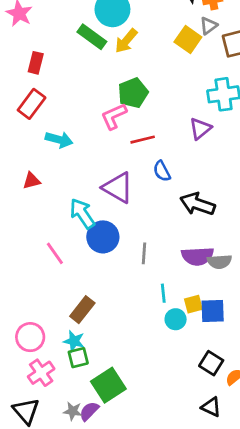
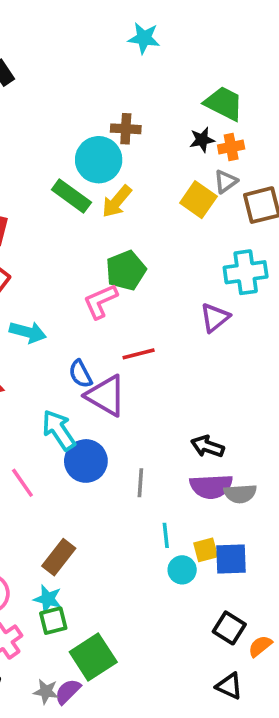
red line: (143, 140) -> (139, 354), moved
blue semicircle: (162, 171) -> (80, 374), moved
black arrow: (197, 204) -> (208, 446), moved, size x0.7

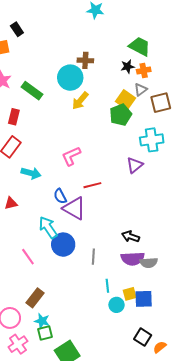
green rectangle: (71, 196) -> (32, 91), moved
green pentagon: (126, 270) -> (121, 115), moved
brown rectangle: (59, 557) -> (35, 298), moved

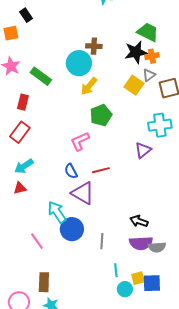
black star: (128, 66) -> (136, 52), size x1.6
green pentagon: (121, 115) -> (101, 115), moved
cyan arrow: (31, 173) -> (24, 166), moved, turned 132
blue semicircle: (60, 196) -> (71, 171), moved
brown rectangle: (35, 298) -> (44, 282), turned -36

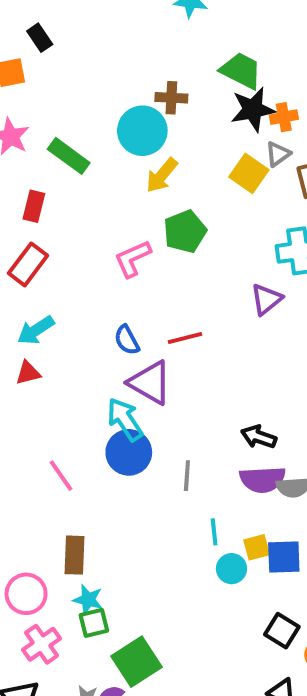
green trapezoid: (148, 32) -> (241, 71), moved
pink L-shape: (80, 141) -> (133, 259), moved
cyan arrow: (57, 212) -> (125, 419), moved

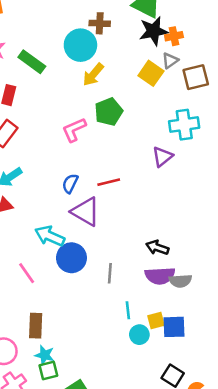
blue semicircle: (127, 340) -> (70, 183), turned 54
cyan arrow: (125, 419) -> (50, 236), moved, turned -32

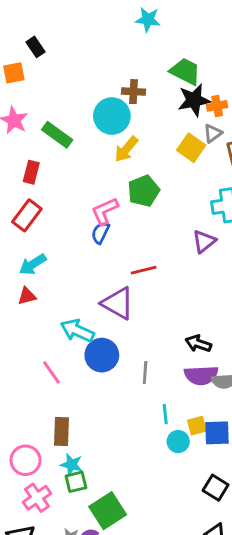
blue semicircle: (70, 183) -> (100, 233), moved

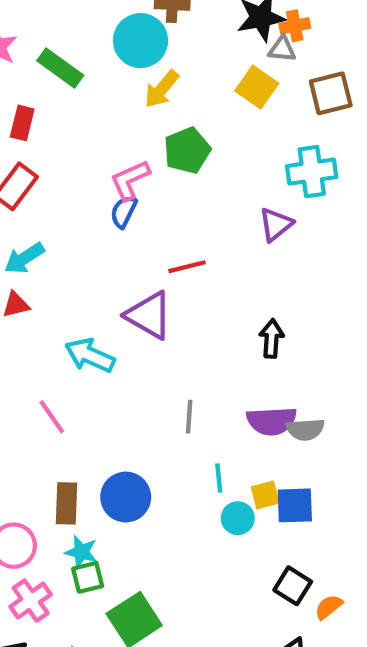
gray triangle: (213, 133) -> (282, 49), moved, turned 42
black arrow: (198, 344) -> (272, 339), moved, turned 75
blue circle: (102, 355) -> (126, 497), moved

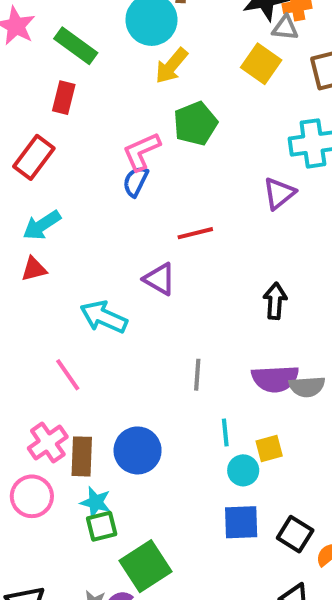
red rectangle: (22, 123) -> (64, 98), moved
purple triangle: (149, 315) -> (159, 279), size x0.7
blue square: (295, 505) -> (241, 522), moved
pink cross: (31, 601) -> (48, 442), moved

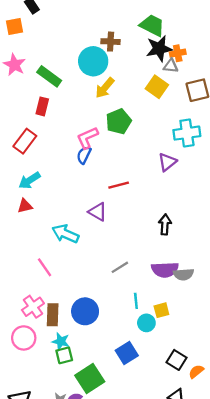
gray line: (197, 375) -> (120, 267), turned 54
blue square: (241, 522) -> (127, 353), moved, turned -30

